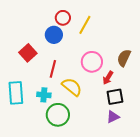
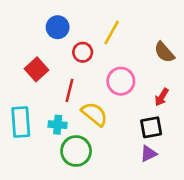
red circle: (63, 18) -> (83, 52), moved
blue circle: (54, 35) -> (58, 27), moved
brown semicircle: (124, 58) -> (164, 52), moved, turned -66
red arrow: (108, 78) -> (162, 97), moved

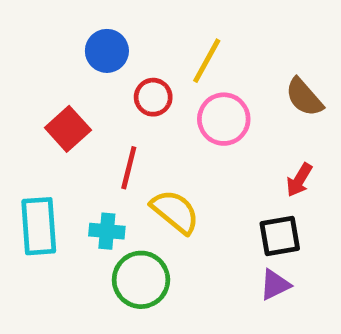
pink circle: (121, 81) -> (224, 119), moved

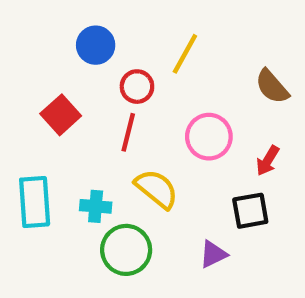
pink circle: (224, 119) -> (209, 137), moved
red line: (129, 168) -> (128, 132), moved
purple triangle: (275, 285) -> (213, 254), moved

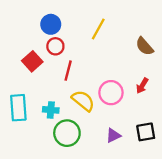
red circle: (137, 87) -> (55, 46), moved
pink circle: (209, 137) -> (111, 93), moved
black square: (250, 211) -> (146, 132), moved

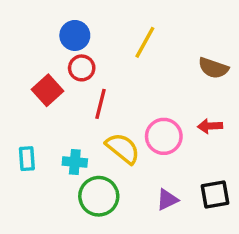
brown semicircle: (145, 46) -> (213, 68), turned -30
red arrow: (142, 86) -> (210, 126), turned 56
cyan rectangle: (18, 108) -> (27, 159), size x0.6

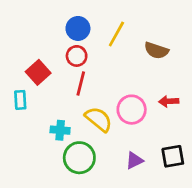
blue circle: (75, 35) -> (78, 28), moved
red circle: (82, 68) -> (77, 56), moved
brown semicircle: (213, 68) -> (156, 50), moved
cyan rectangle: (27, 159) -> (20, 100), moved

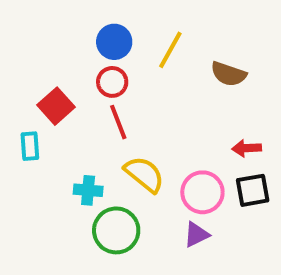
red line: (81, 83) -> (118, 122), turned -35
pink circle: (132, 110) -> (202, 192), moved
black square: (173, 156) -> (253, 190), moved

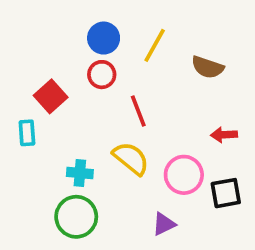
red line: (118, 122) -> (138, 111), moved
black square: (253, 190) -> (226, 193), moved
green circle: (116, 230) -> (76, 217), moved
purple triangle: (196, 234) -> (164, 224), moved

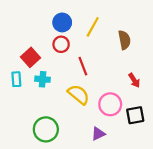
brown semicircle: (208, 67) -> (124, 40), turned -120
red arrow: (224, 135) -> (134, 80), turned -120
cyan cross: (80, 173) -> (43, 79), moved

